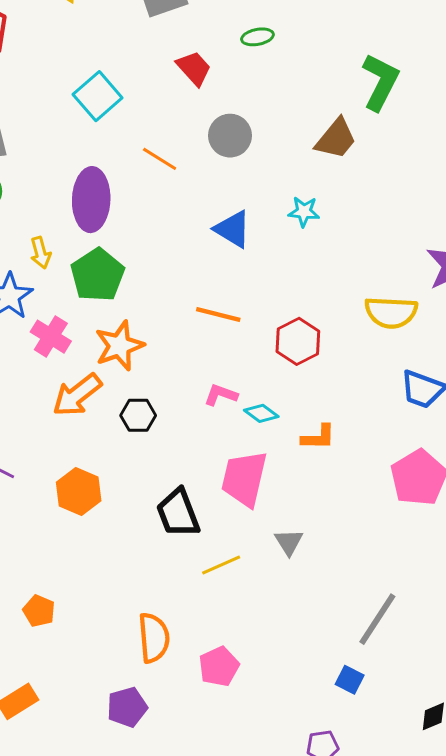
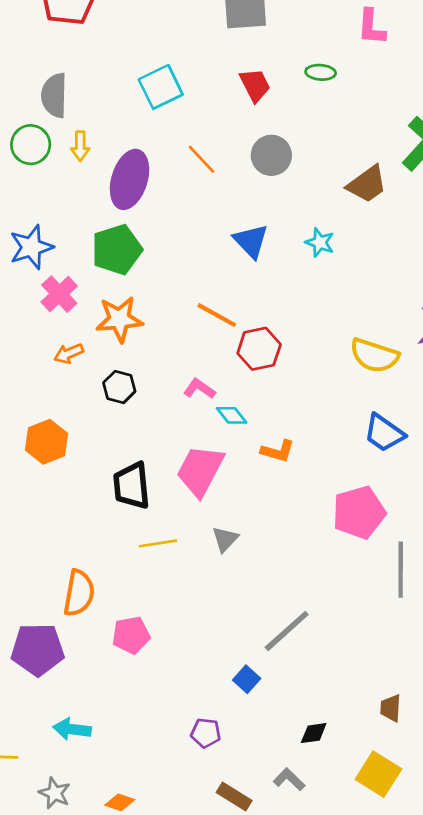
yellow arrow: (41, 253) -> (80, 146), moved
red hexagon: (298, 341) -> (259, 349), moved
orange arrow: (77, 395) -> (69, 354), size x0.6
purple pentagon: (127, 707) -> (38, 650), size x1.4

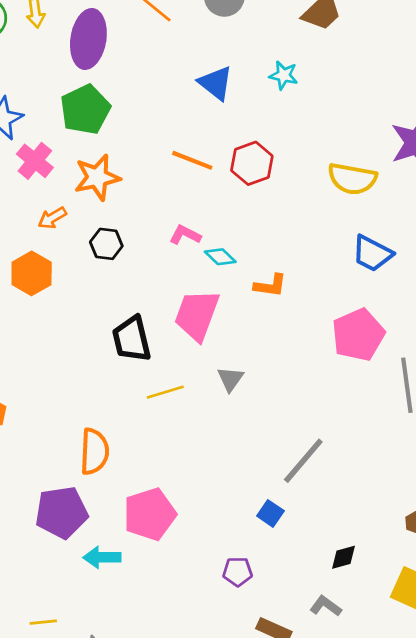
red hexagon: (259, 349) -> (252, 163), moved
orange hexagon: (46, 442) -> (32, 273), moved
pink pentagon: (131, 635) -> (150, 514), moved, size x1.4
cyan arrow: (72, 729) -> (102, 557), moved

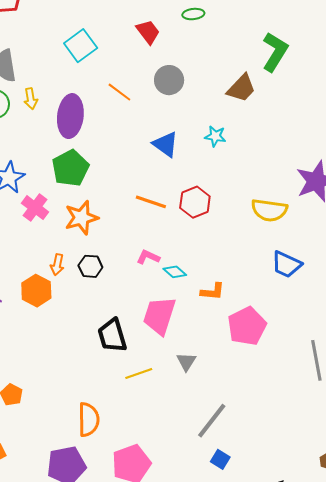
orange arrow: (52, 218) -> (57, 265), moved, turned -45
pink pentagon: (358, 335) -> (247, 326), moved
gray line: (303, 461) -> (212, 421), moved

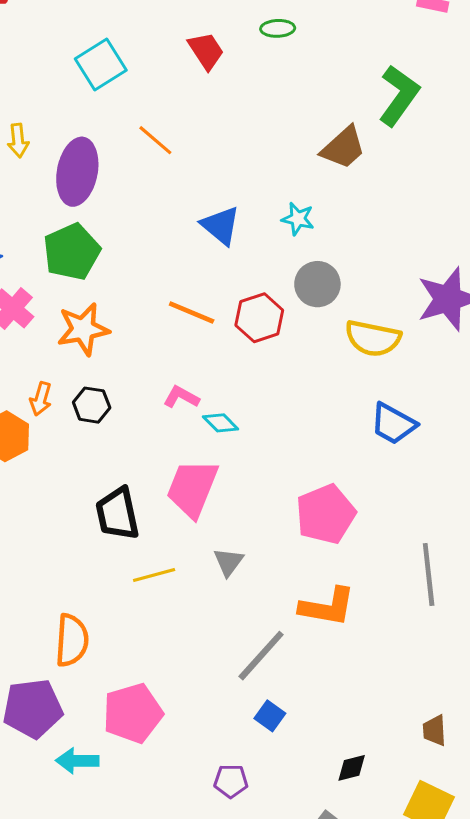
gray circle: (169, 80) -> (317, 284), moved
orange L-shape: (213, 291) -> (327, 607), moved, size x1.5

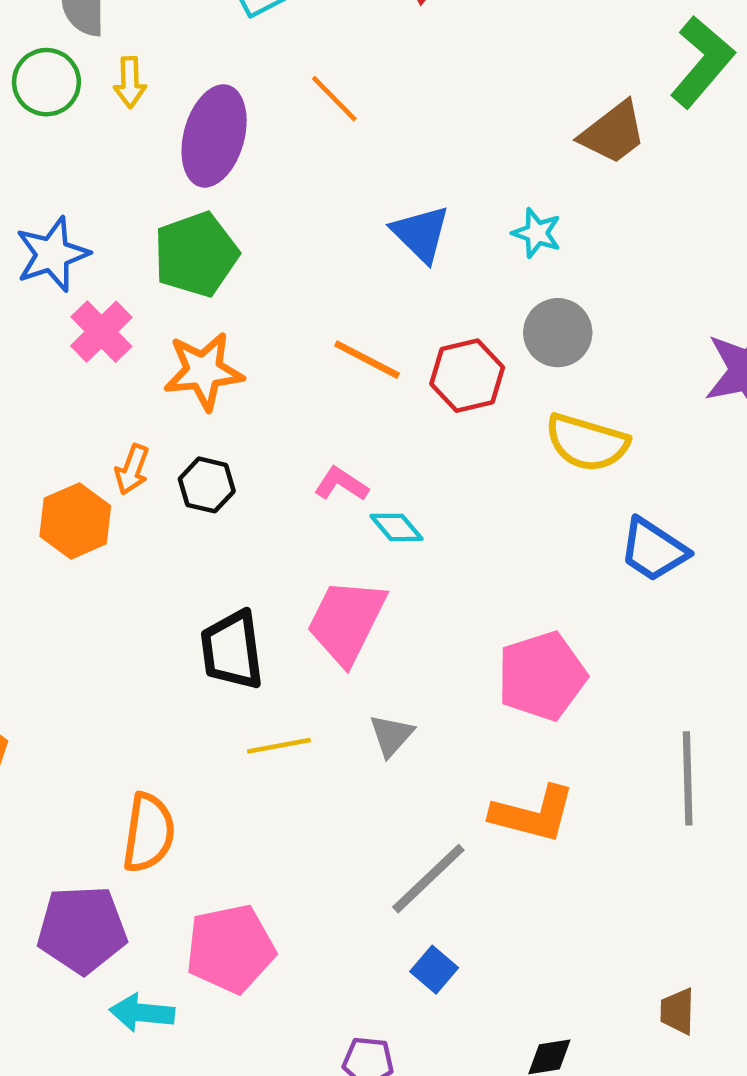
yellow semicircle: (373, 338) -> (587, 443), moved

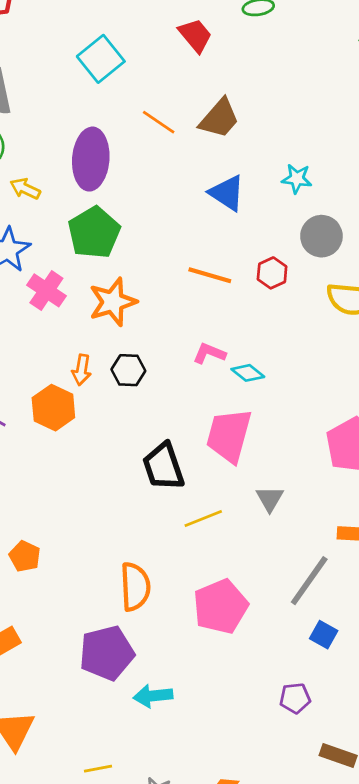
yellow arrow: (130, 82) -> (25, 189), moved, turned 128
brown trapezoid: (613, 133) -> (219, 118), moved
red hexagon: (467, 376) -> (272, 273), size x0.7
pink pentagon: (230, 949) -> (221, 606), moved

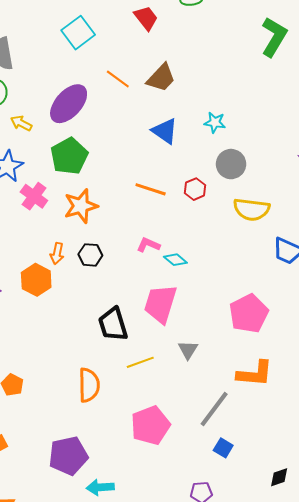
purple ellipse: (91, 159) -> (69, 104), turned 36
orange semicircle: (135, 587) -> (89, 385), moved

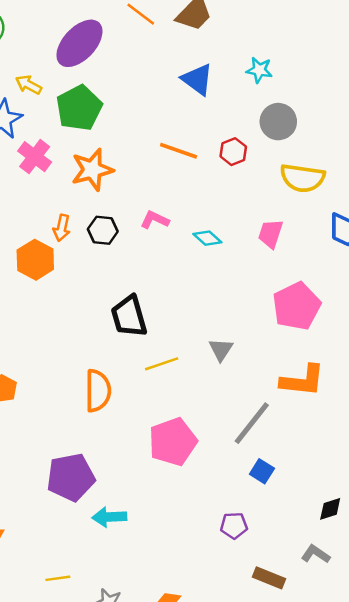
yellow arrow: (21, 123) -> (29, 85), moved
pink L-shape: (148, 245) -> (155, 220), moved
pink trapezoid: (160, 304) -> (271, 234), moved, size x0.6

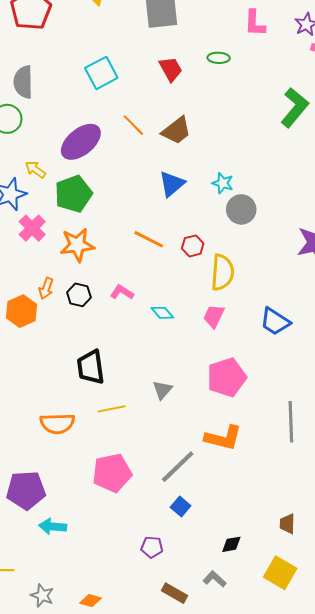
blue triangle: (197, 79) -> (172, 184), turned 36
gray circle: (278, 122) -> (241, 209), moved
yellow semicircle: (302, 178) -> (222, 272), moved, turned -102
gray triangle: (221, 350) -> (162, 390), moved
orange semicircle: (98, 391) -> (57, 424), turned 80

